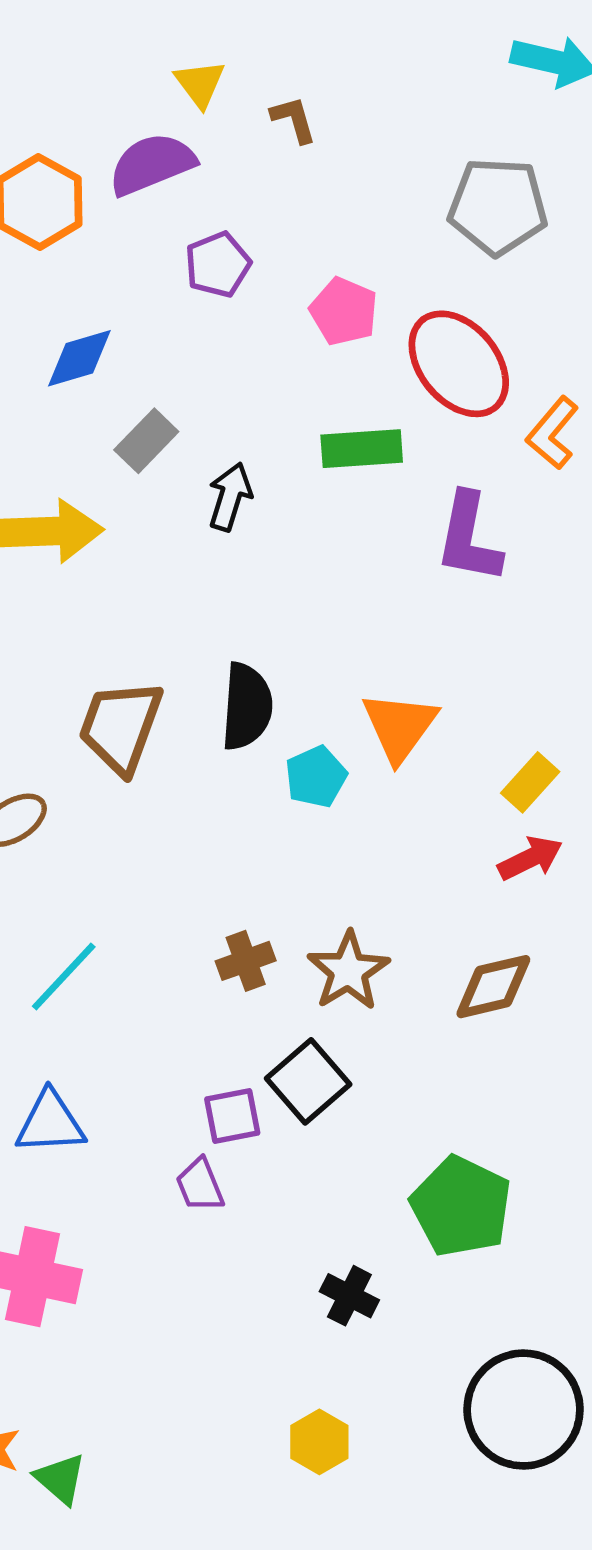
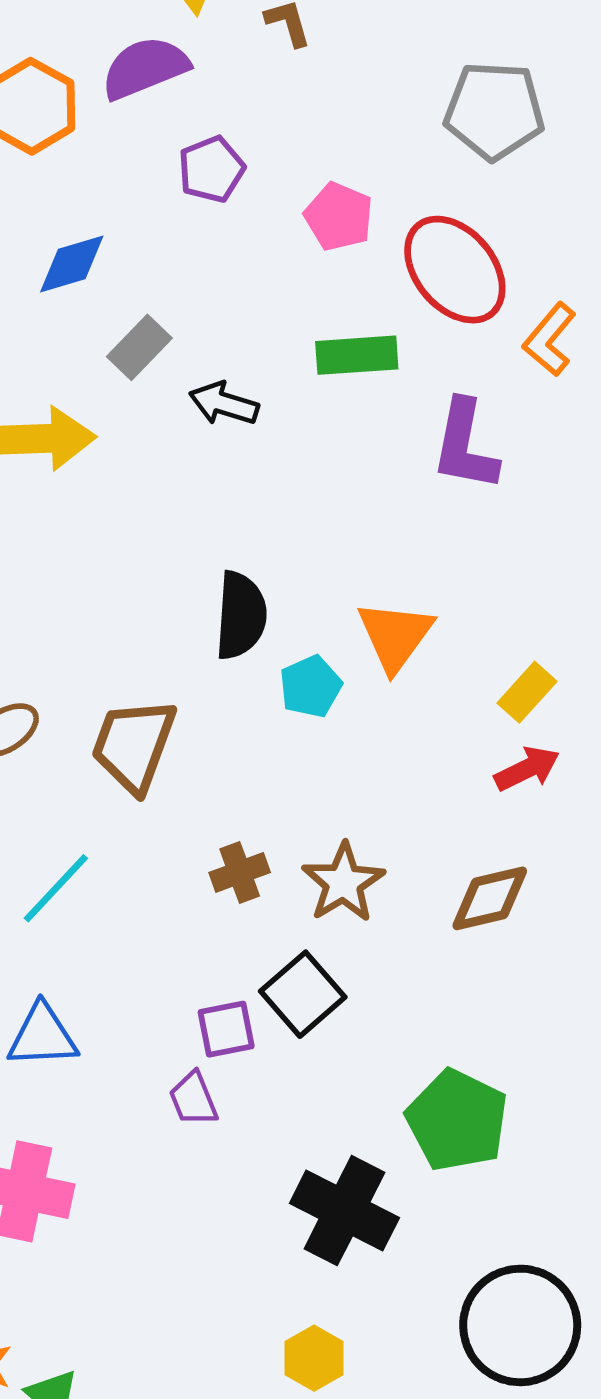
black arrow: (230, 497) -> (224, 404), turned -90
brown trapezoid: (121, 727) -> (134, 745), moved
black cross: (349, 1296) -> (344, 1211), size x1.8

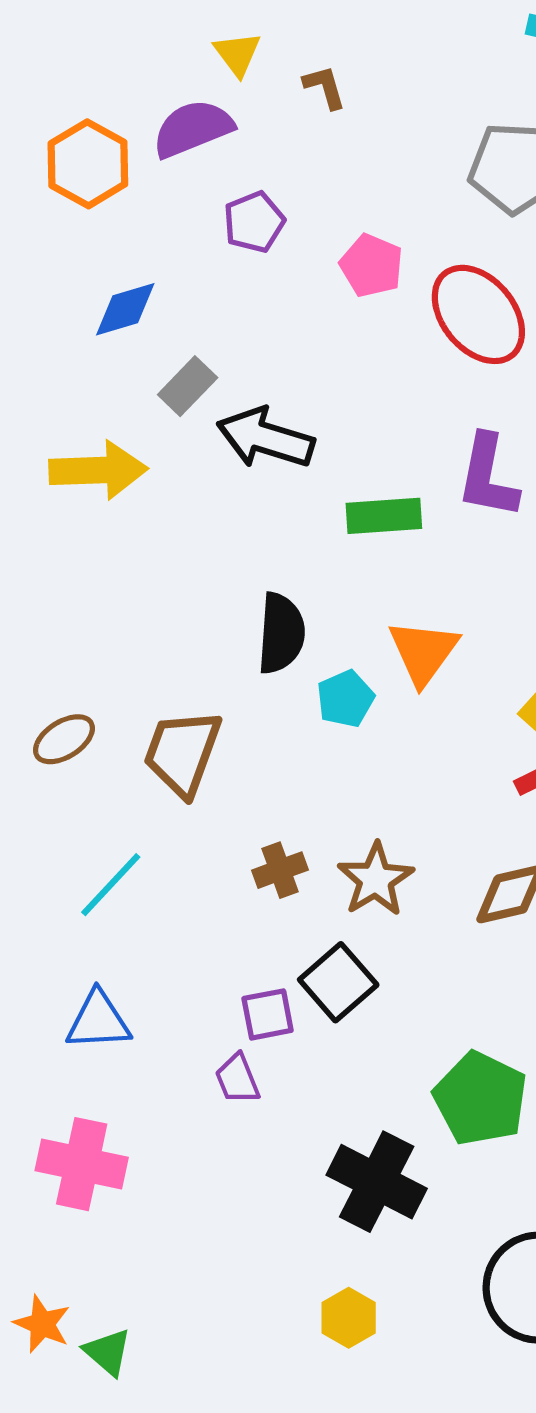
green rectangle: (357, 355) -> (384, 516), moved
black arrow: (224, 404) -> (265, 438), size x1.5

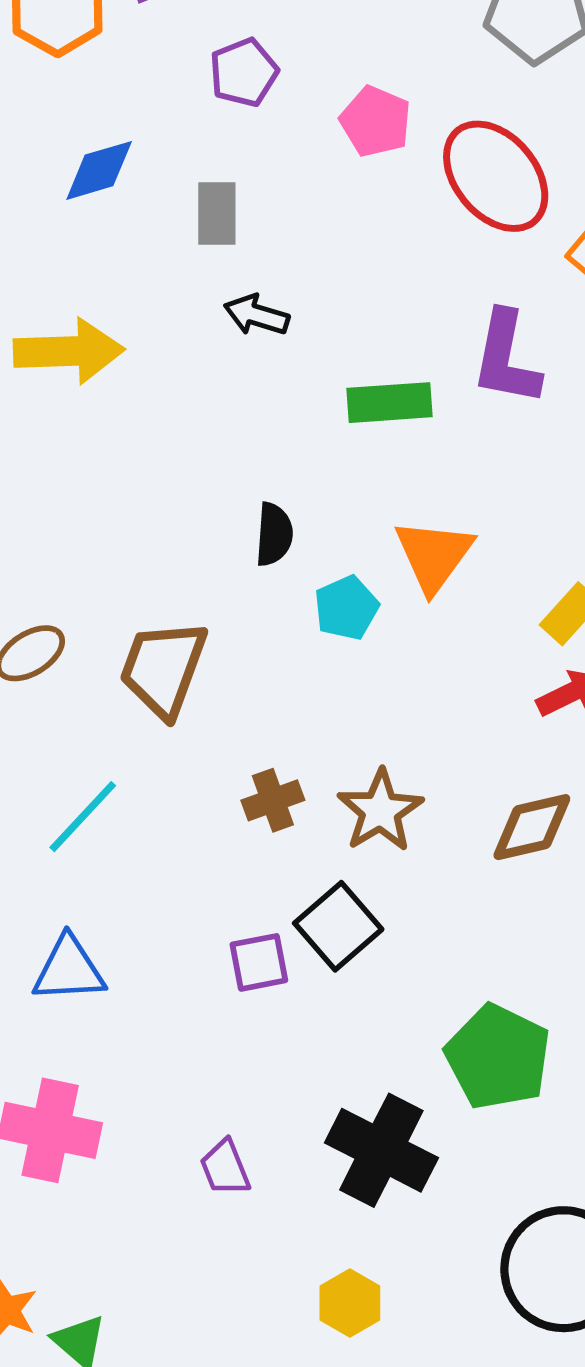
gray rectangle: (188, 386) -> (217, 214), moved, turned -44
black arrow: (265, 438) -> (257, 315), size x0.6
black semicircle: (281, 633) -> (274, 534), size x0.7
purple trapezoid: (237, 1079) -> (225, 1168), moved

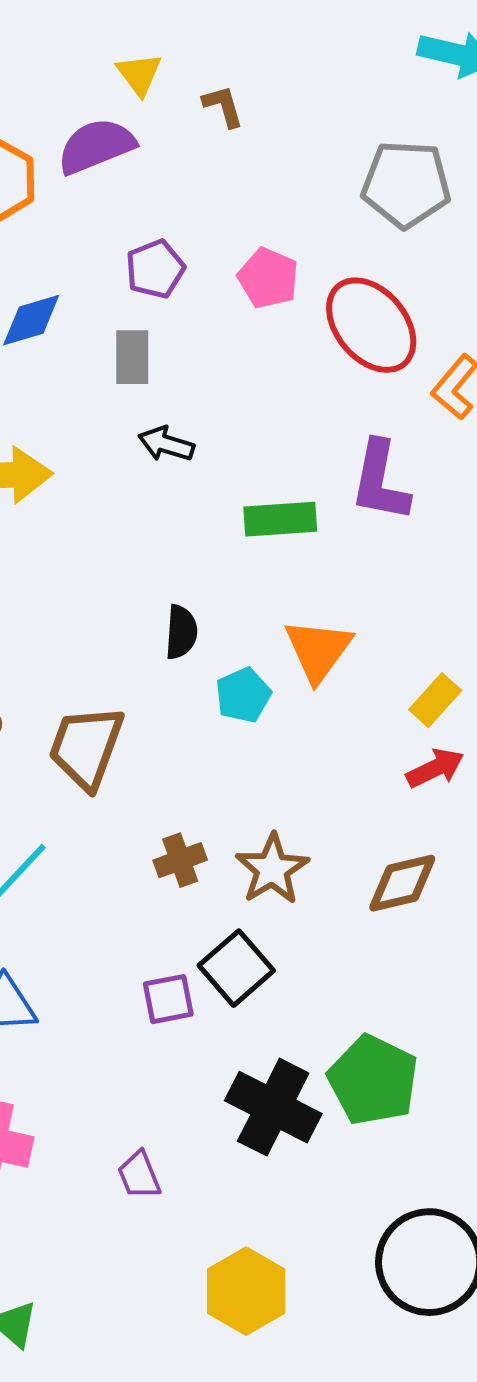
purple pentagon: (244, 72) -> (155, 269), moved
black cross: (381, 1150) -> (273, 1107), moved
yellow hexagon: (350, 1303) -> (246, 1291), size x1.5

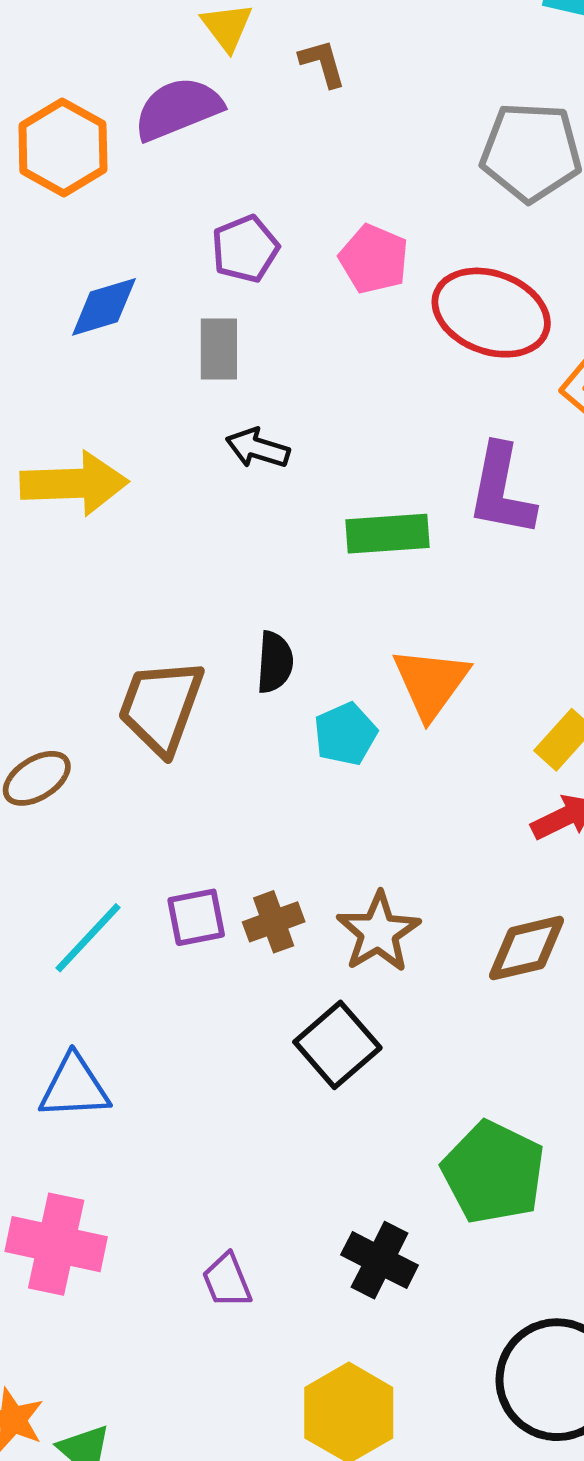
red ellipse: (371, 325) -> (491, 313), turned -30
brown trapezoid: (86, 747) -> (161, 707), moved
purple square: (168, 999) -> (196, 917), moved
black cross: (273, 1107) -> (380, 1260), moved, size x0.7

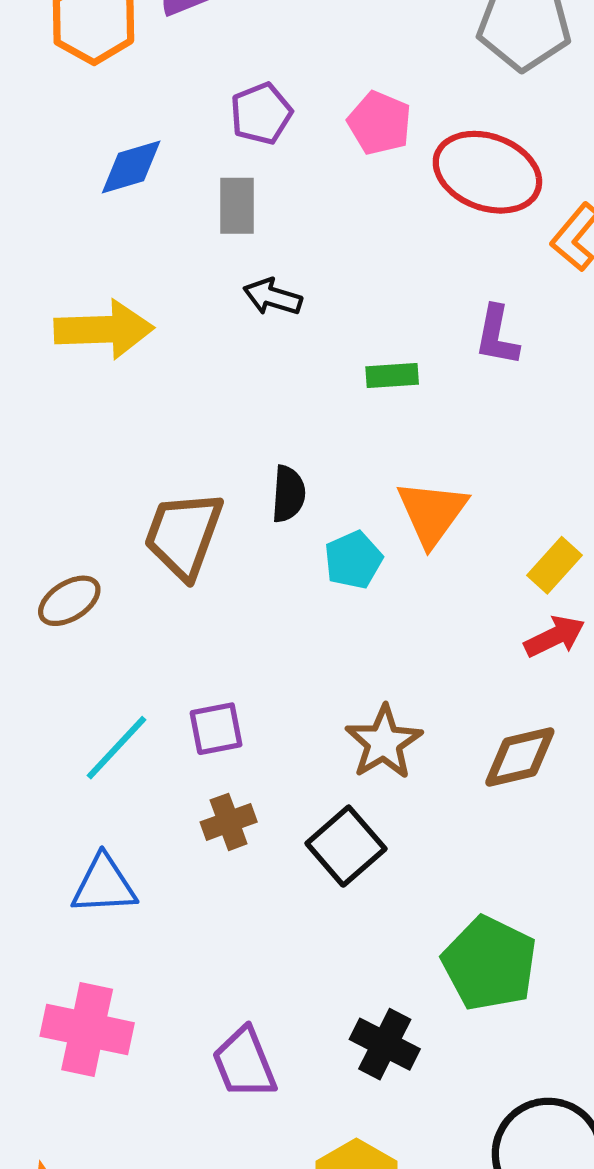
purple L-shape: (501, 490) -> (497, 336), size x0.7
green rectangle: (388, 534) -> (392, 376), size x0.7
brown cross: (274, 922) -> (229, 822), moved
purple trapezoid: (227, 1281) -> (244, 1063), size x1.4

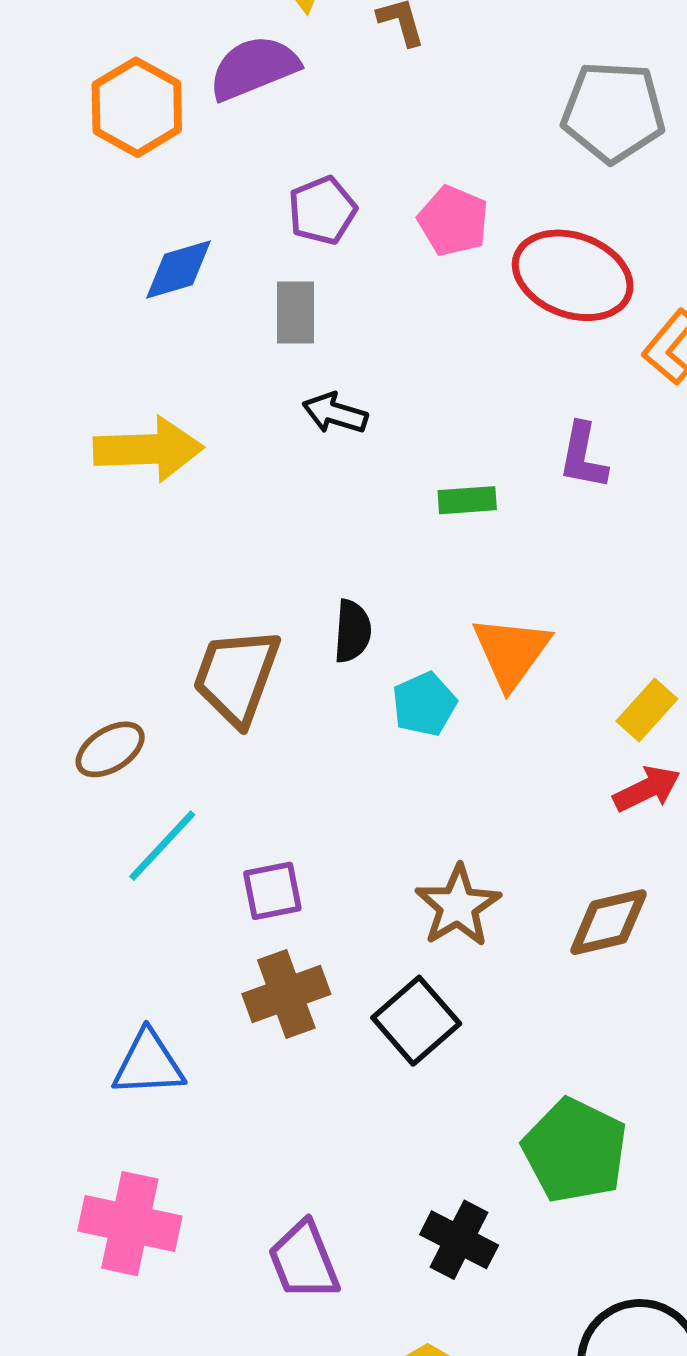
cyan line: (116, 748) -> (162, 846), moved
brown cross: (229, 822) -> (286, 994), size x1.4

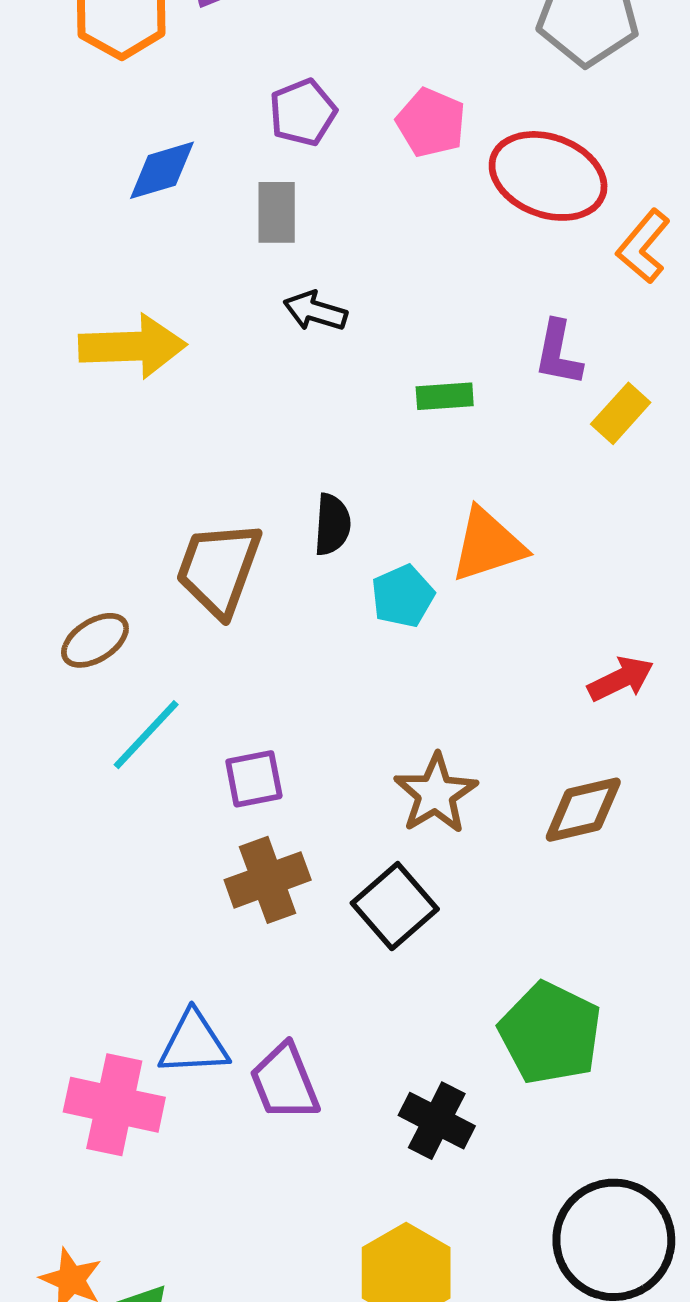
orange triangle: (511, 652) -> (488, 545), turned 36
yellow rectangle: (647, 710) -> (621, 413), moved
blue triangle: (148, 1064) -> (194, 1043), moved
purple trapezoid: (304, 1261) -> (285, 1082), moved

